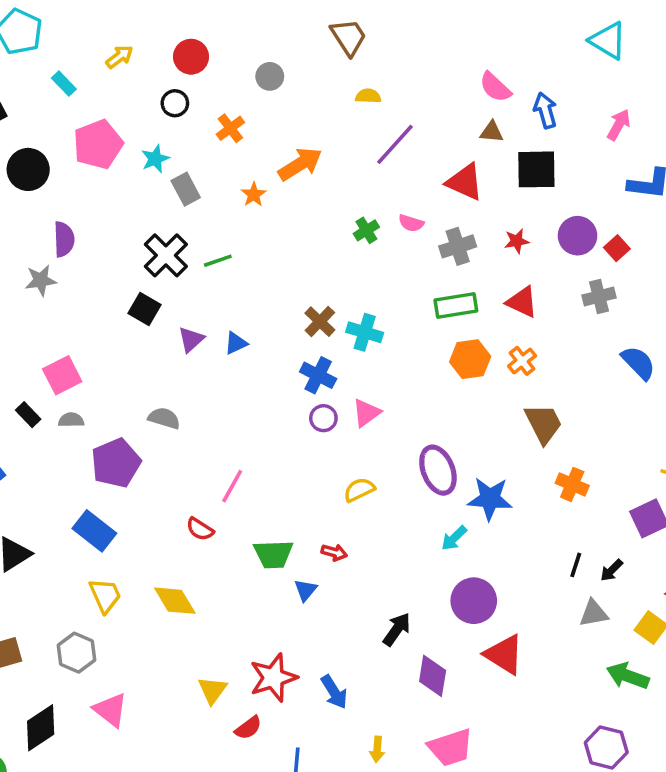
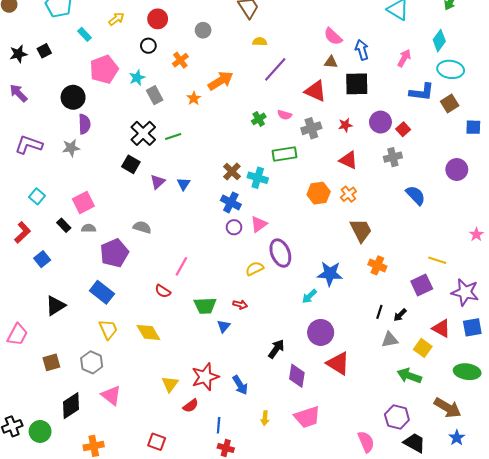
black circle: (28, 169) -> (73, 97), moved
green rectangle: (456, 305) -> (285, 154), moved
blue triangle: (236, 343) -> (183, 184), turned -32
purple ellipse: (438, 470) -> (280, 253), moved

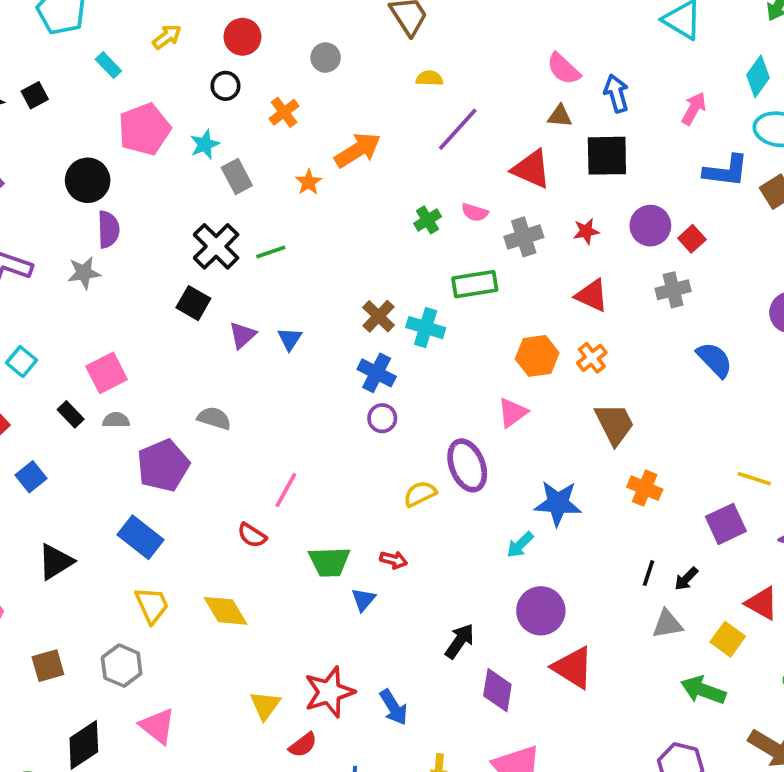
pink triangle: (259, 224) -> (513, 413), moved

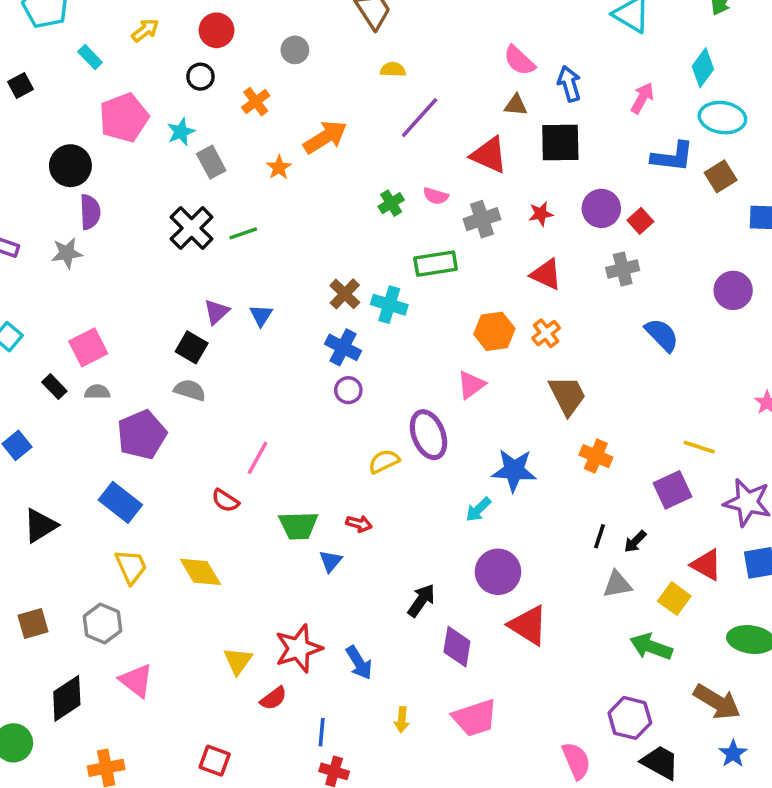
black square: (193, 303) -> (192, 347), moved

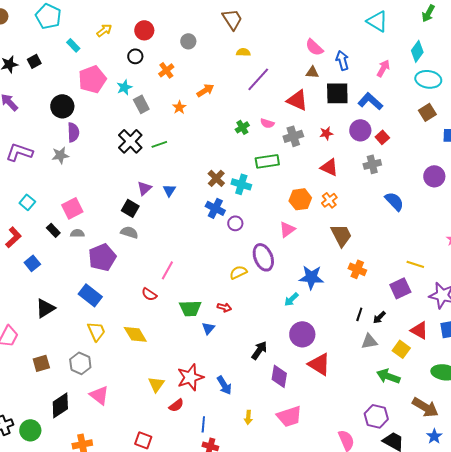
orange arrow: (325, 137) -> (205, 90), size x0.7
blue L-shape: (673, 157) -> (370, 101), moved, turned -145
purple circle: (348, 390) -> (235, 223), moved

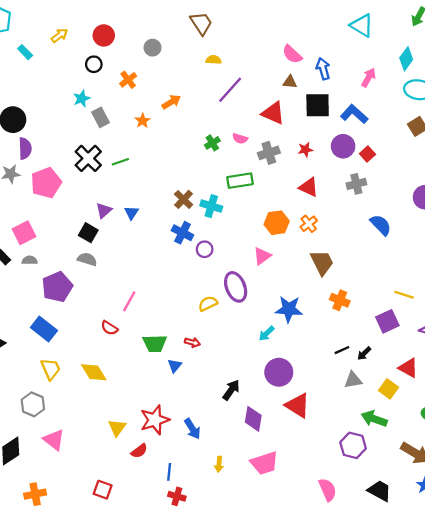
pink pentagon: (92, 79) -> (46, 183), moved
black line: (359, 314) -> (342, 350), turned 48
purple hexagon: (376, 416) -> (353, 445), moved

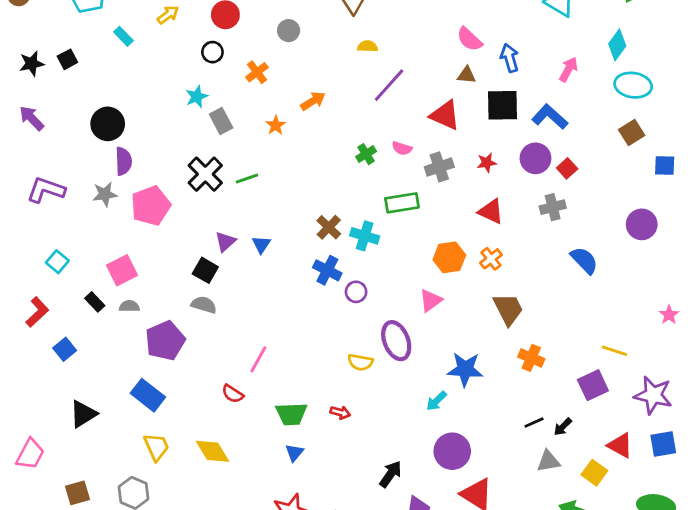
yellow semicircle: (208, 304) -> (360, 362), turned -144
blue triangle: (175, 366) -> (294, 453), moved

